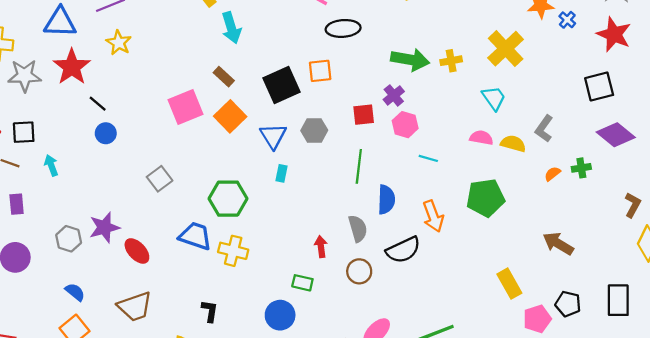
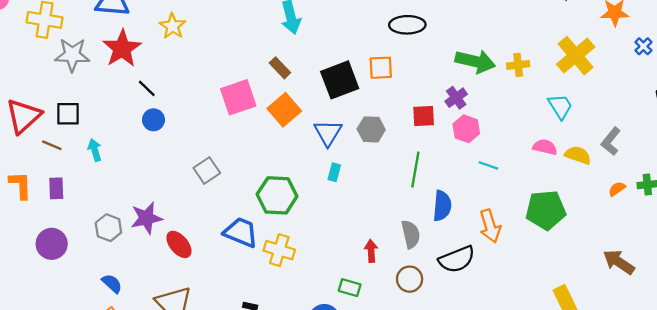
blue cross: (567, 20) -> (643, 46), moved

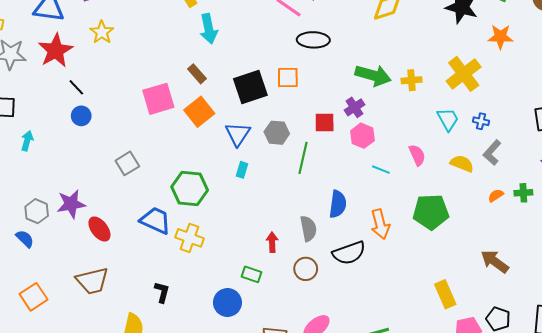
blue cross: (643, 46) -> (481, 121), moved, turned -35
pink semicircle: (545, 147) -> (417, 155), moved, turned 50
cyan arrow: (95, 150) -> (27, 141), turned 30
green line: (415, 170) -> (303, 158), moved
blue semicircle: (112, 283) -> (25, 239), moved

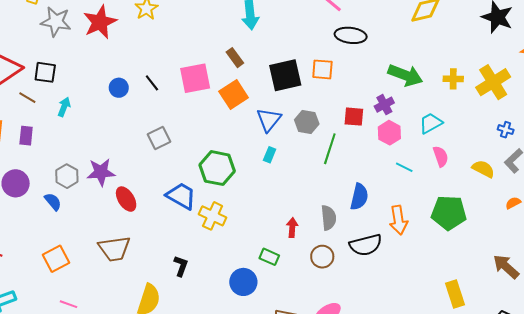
yellow cross: (412, 80) -> (453, 79), moved
black line: (76, 87) -> (152, 83), moved
cyan trapezoid: (448, 119) -> (431, 123), moved, turned -95

